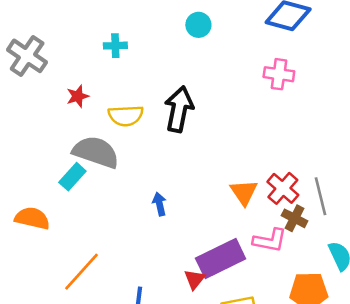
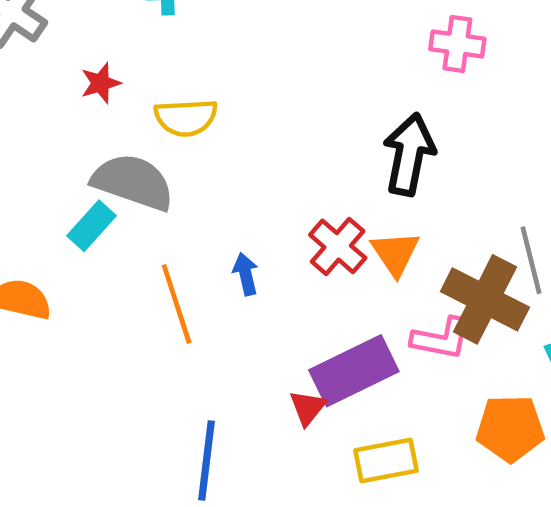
black arrow: (179, 109) -> (409, 154), moved
red cross: (283, 188) -> (338, 246), moved
brown cross: (295, 218) -> (485, 299), size x1.8
orange line: (82, 272) -> (177, 304), moved, turned -60

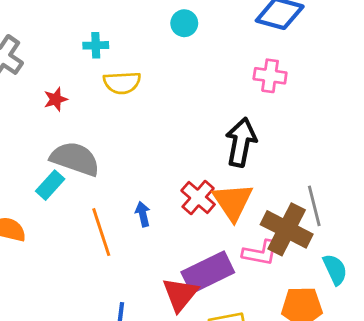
yellow semicircle: (186, 118) -> (122, 83), moved
orange triangle: (395, 253) -> (233, 202), size x1.4
red triangle: (308, 408) -> (180, 294), size x1.6

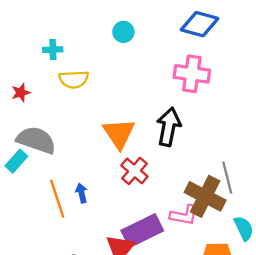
pink cross: (270, 76) -> (192, 74), size x1.4
orange triangle: (233, 202) -> (119, 133), moved
blue arrow: (143, 214) -> (81, 193), moved

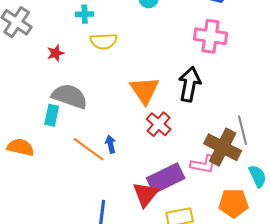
cyan rectangle: (16, 161) -> (52, 115), turned -30
orange line: (57, 199) -> (89, 149), turned -36

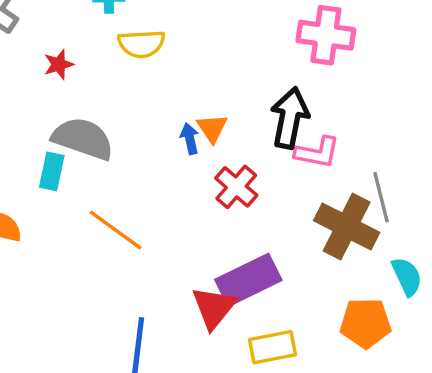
orange triangle: (145, 90) -> (212, 128), size x0.6
blue arrow: (111, 144) -> (190, 139), moved
pink L-shape: (204, 164) -> (317, 152), moved

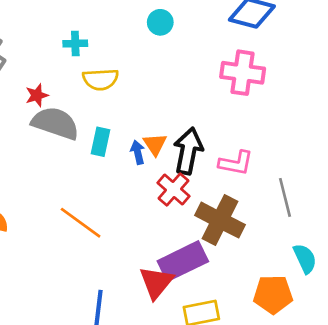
black arrow: (290, 118) -> (188, 151), moved
gray semicircle: (83, 139) -> (55, 123), moved
cyan rectangle: (52, 171) -> (101, 142), moved
brown cross: (347, 226) -> (220, 220), moved

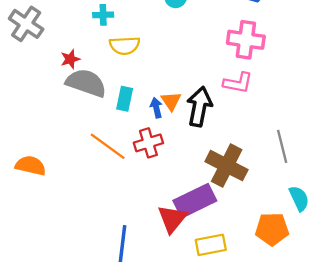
pink L-shape: (236, 163) -> (238, 83), moved
red cross: (174, 190) -> (148, 143), moved, turned 32
orange line: (81, 223) -> (108, 146), moved

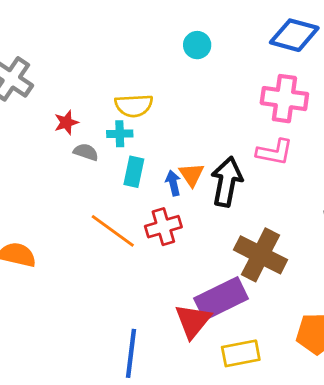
cyan cross: (103, 15) -> (120, 134), moved
gray semicircle: (86, 83) -> (86, 152), size x0.5

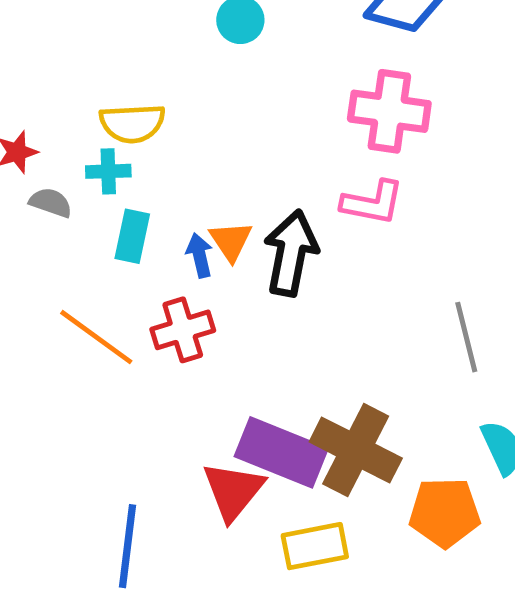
brown cross: (261, 255) -> (356, 450), moved
purple rectangle: (221, 298) -> (281, 452), turned 48

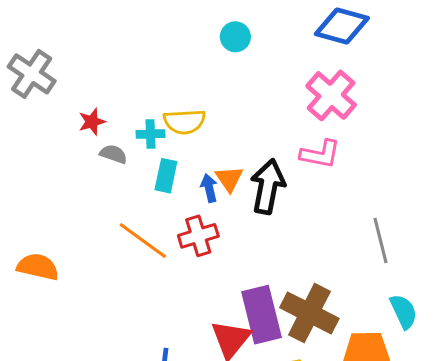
pink cross: (389, 111) -> (331, 95), turned 33
yellow semicircle: (132, 123) -> (184, 122), moved
purple rectangle: (281, 452) -> (262, 315), turned 54

